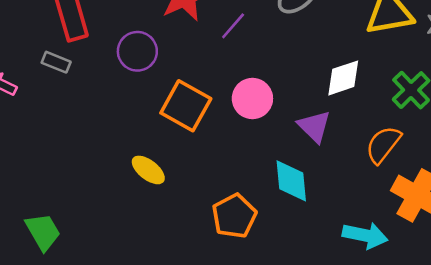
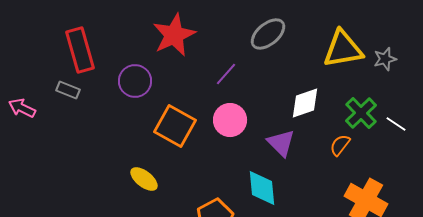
purple line: (233, 26) -> (226, 74), moved
orange semicircle: (383, 145) -> (340, 145), moved, size x0.7

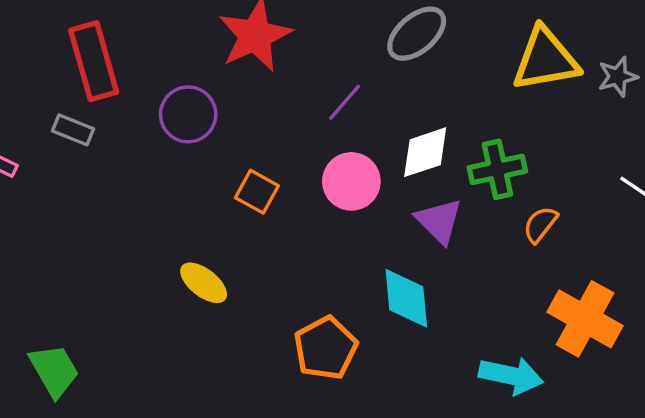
white diamond: (305, 103) -> (425, 152), moved
green cross: (361, 113) -> (497, 169), moved, turned 32
orange square: (175, 126) -> (257, 192), size x0.6

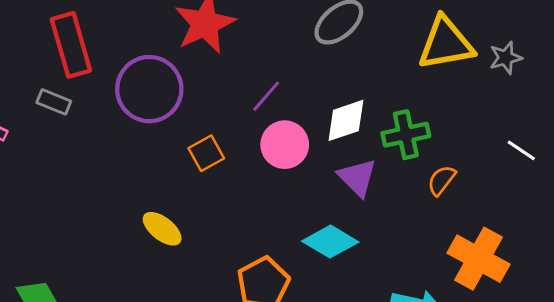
purple line: (344, 102) -> (266, 96), moved
purple circle: (188, 114) -> (149, 89), size x1.4
orange square: (257, 192) -> (206, 153), turned 32
cyan diamond: (406, 298) -> (330, 242), turned -54

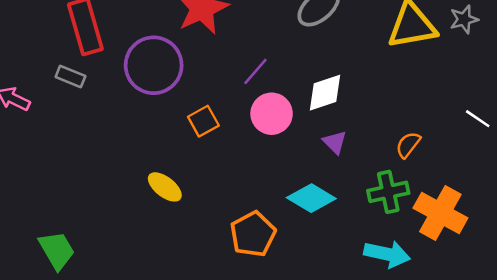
gray star: (506, 58) -> (464, 19), moved
green cross: (406, 135) -> (388, 192), moved
purple triangle: (357, 177) -> (335, 142), size x0.7

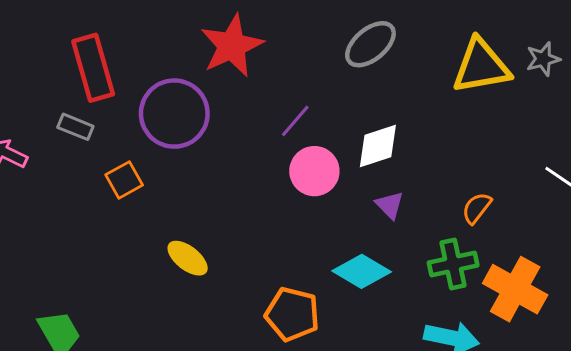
orange square: (203, 121) -> (124, 180), moved
orange pentagon: (253, 234) -> (292, 314), turned -30

